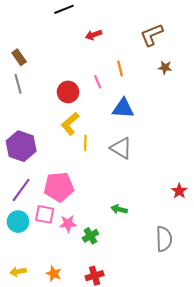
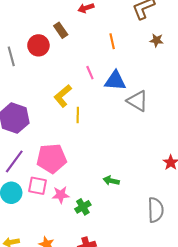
brown rectangle: (19, 57) -> (61, 30), moved
pink line: (98, 82) -> (90, 73), moved
red circle: (68, 92) -> (38, 45), moved
gray triangle: (121, 148) -> (137, 101), moved

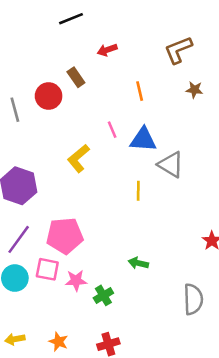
yellow line: (78, 115) -> (138, 191), moved

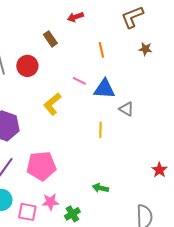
red circle: (49, 96) -> (27, 66), moved
pink line: (112, 130) -> (79, 81), turned -40
gray triangle: (171, 165) -> (126, 109), size x0.7
pink square: (47, 269) -> (27, 212), moved

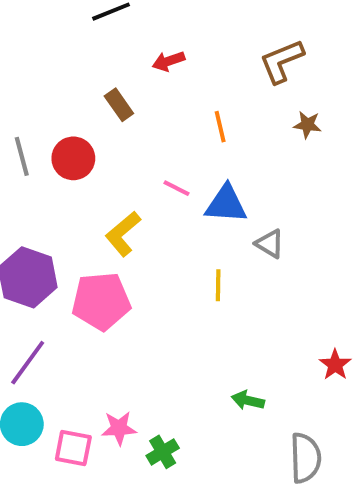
pink pentagon: (41, 166) -> (101, 301), moved
green arrow: (100, 188) -> (248, 400), moved

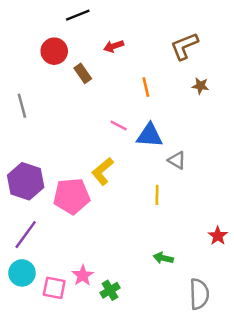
red circle: (73, 158) -> (54, 51), moved
yellow L-shape: (123, 234) -> (103, 171), moved
yellow line: (218, 285) -> (157, 195), moved
pink star: (119, 428) -> (83, 275), turned -30

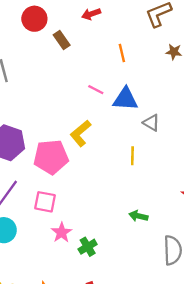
pink square: (54, 288) -> (45, 202), moved

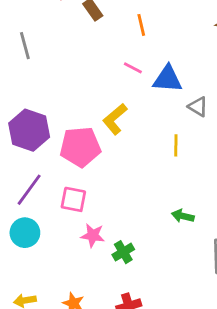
orange line: (122, 53) -> (141, 25), moved
pink star: (62, 233) -> (93, 235), turned -30

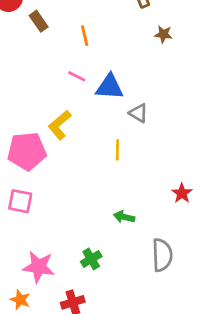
pink star: (93, 235) -> (39, 267), moved, size x1.4
green cross: (123, 252) -> (91, 259), moved

